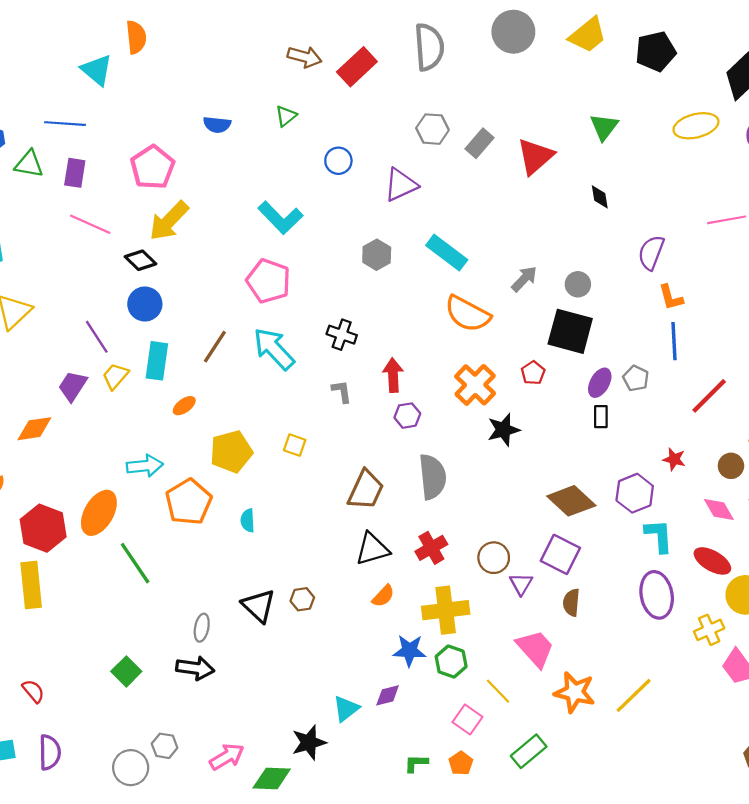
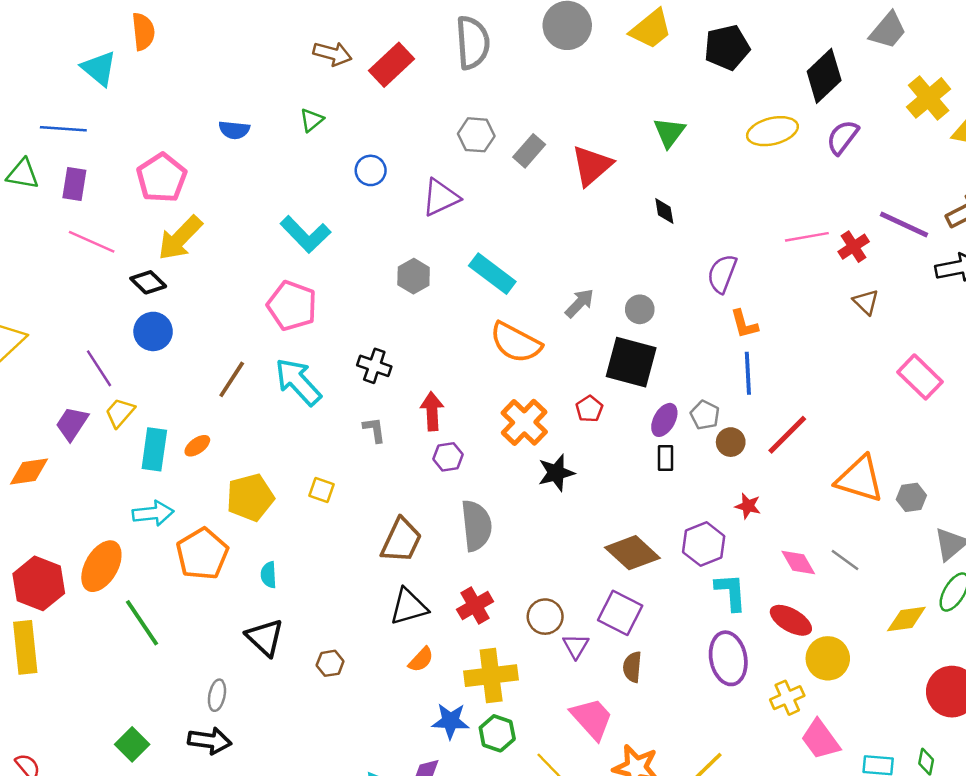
cyan rectangle: (157, 361) -> (154, 449), moved
brown circle: (731, 466) -> (731, 442), moved
black triangle: (259, 606) -> (265, 637), moved

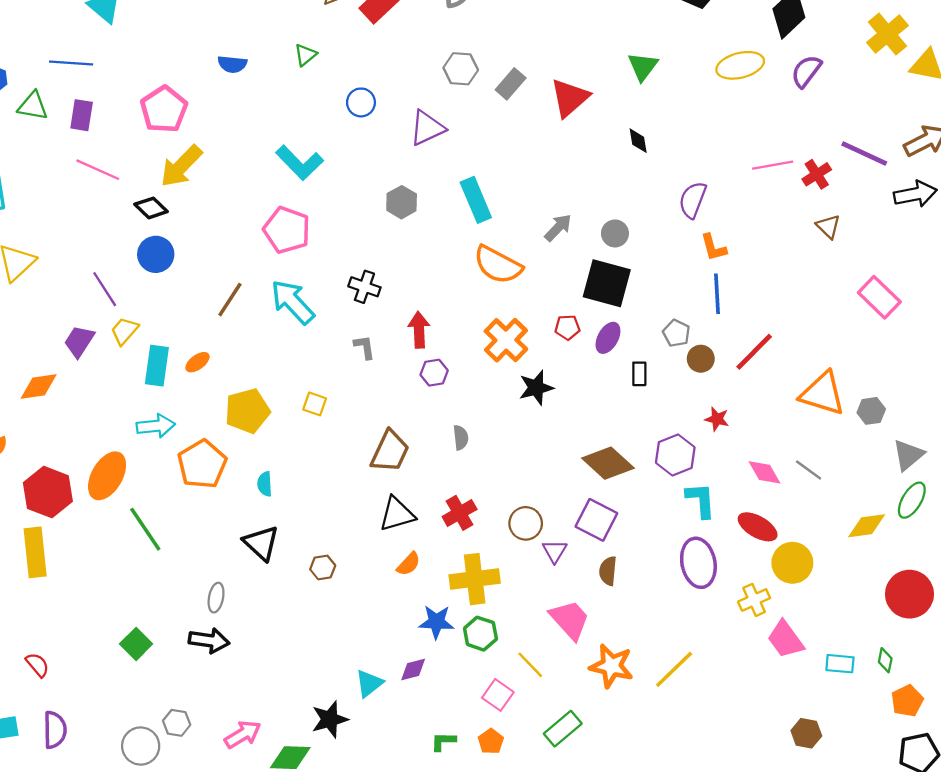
cyan rectangle: (492, 274) -> (476, 200), turned 30
red pentagon: (589, 409) -> (567, 327), turned 30
purple ellipse: (664, 420) -> (608, 338), moved
gray semicircle: (476, 526) -> (461, 438), size x0.5

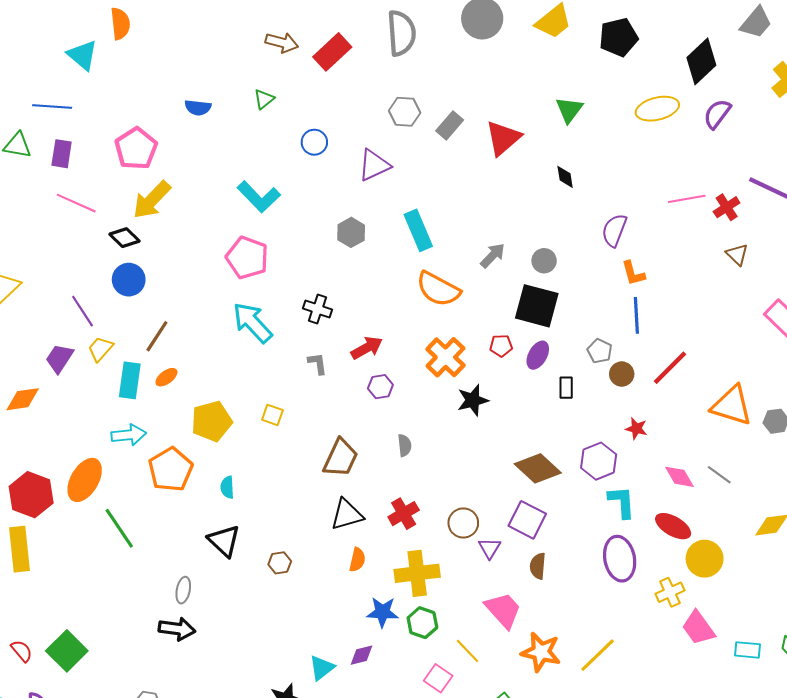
brown line: (230, 300) -> (157, 336), moved
red arrow: (419, 330) -> (367, 348), turned 64
orange semicircle: (409, 564) -> (357, 560), turned -30
green square: (136, 644) -> (67, 651), moved, size x1.4

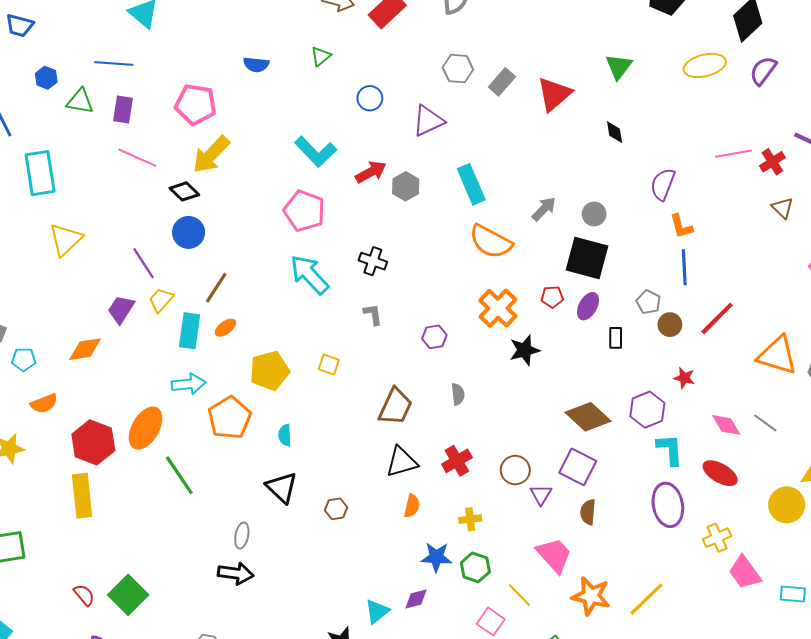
pink pentagon: (136, 148) -> (196, 104), turned -30
red arrow: (367, 348) -> (371, 172), moved
yellow circle: (705, 559) -> (787, 505), moved
yellow cross: (417, 573) -> (470, 519), size x0.5

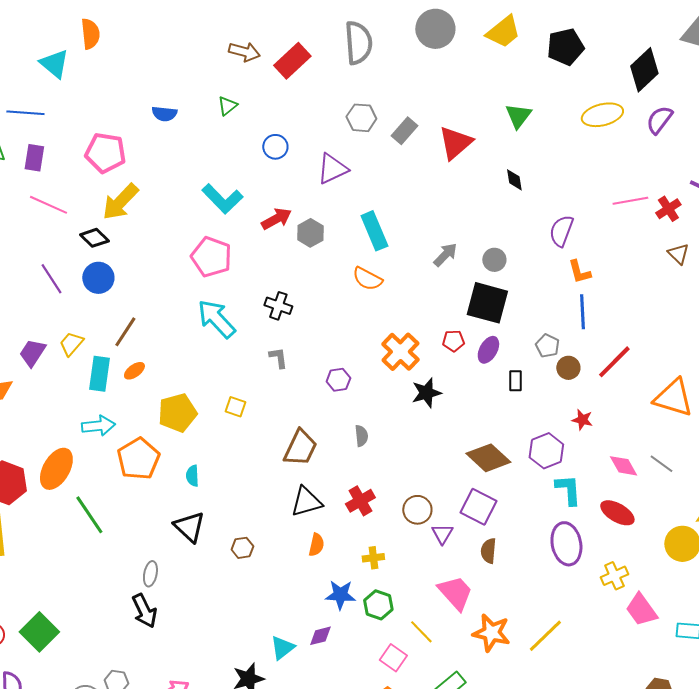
orange semicircle: (491, 242) -> (367, 279), moved, size x0.7
purple line: (143, 263) -> (51, 279), moved
black arrow: (236, 573) -> (144, 611), turned 56

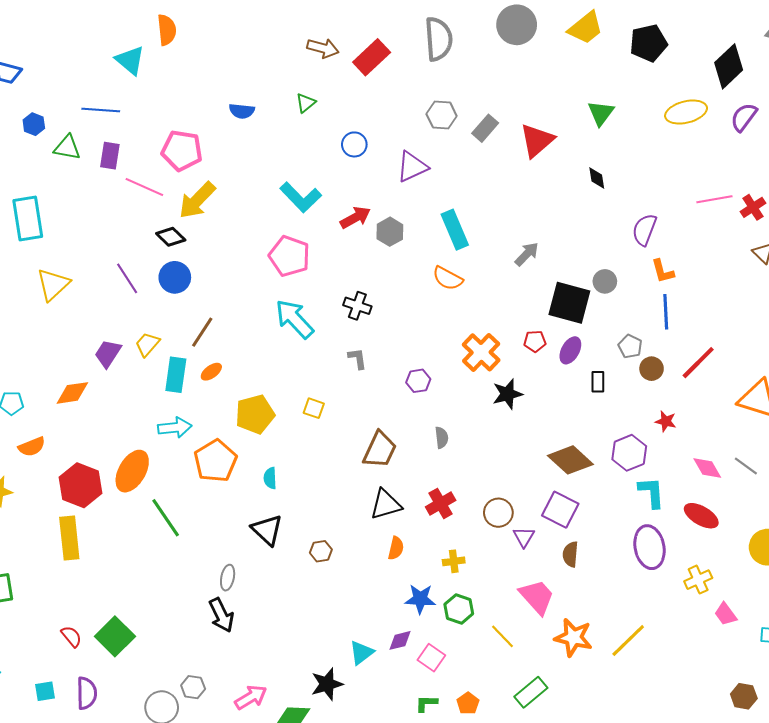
pink line: (48, 205) -> (144, 187), moved
gray circle: (494, 260) -> (605, 281), moved
pink trapezoid: (641, 610) -> (726, 614), size x0.7
pink square: (393, 658) -> (431, 658), moved

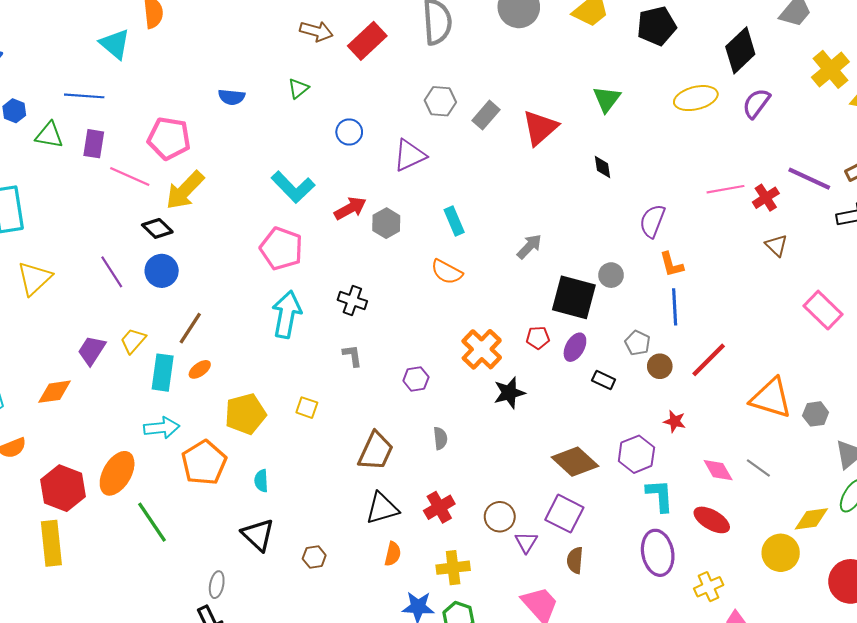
cyan rectangle: (455, 230) -> (454, 221), size x0.7
cyan arrow: (294, 319) -> (287, 314), turned 54
black rectangle: (598, 382) -> (604, 380), turned -65
yellow cross: (454, 561) -> (453, 568), size x1.4

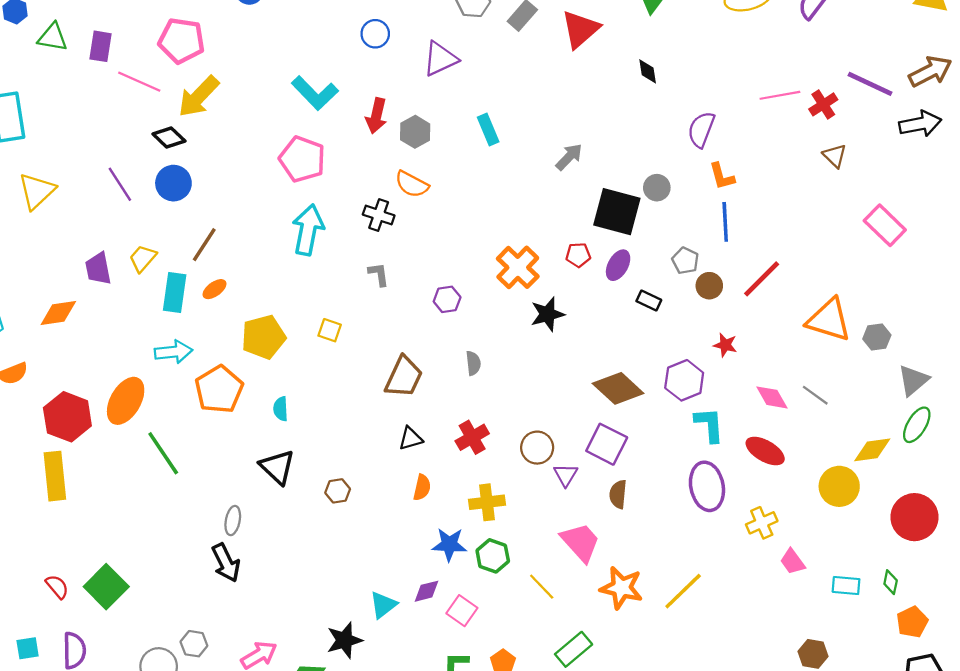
red arrow: (350, 208) -> (376, 116), turned 132
orange semicircle: (447, 272) -> (412, 184), moved
purple trapezoid: (92, 350) -> (98, 269), turned -44
black triangle: (382, 508) -> (411, 438), size x0.7

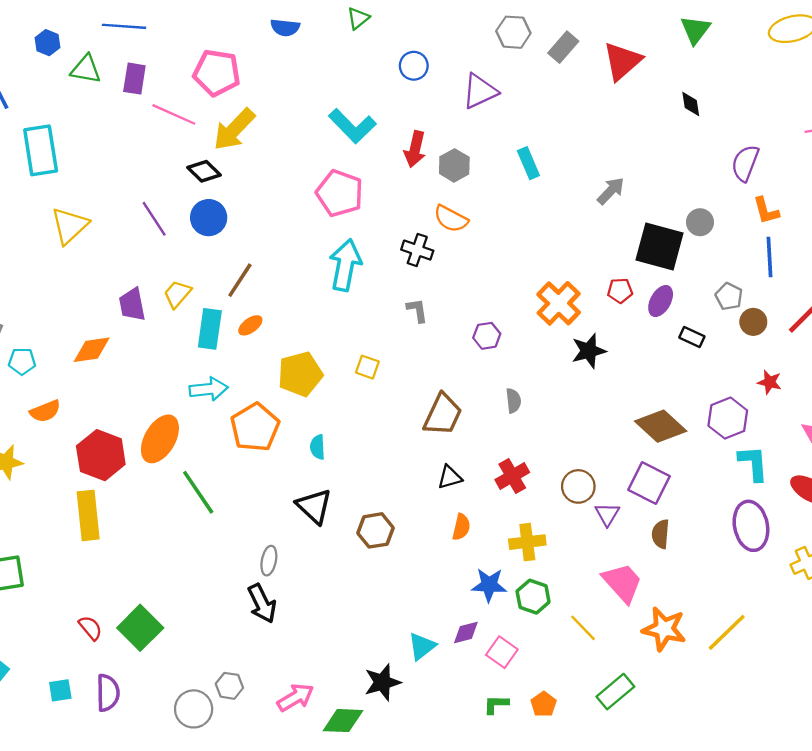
brown hexagon: (338, 491) -> (375, 530), size x1.4

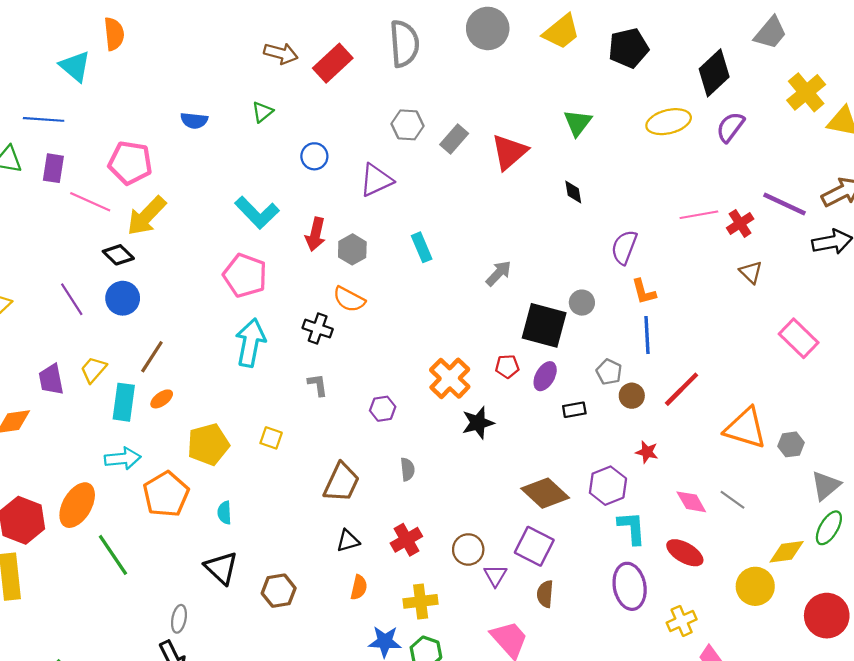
black rectangle: (692, 337) -> (574, 410), turned -35

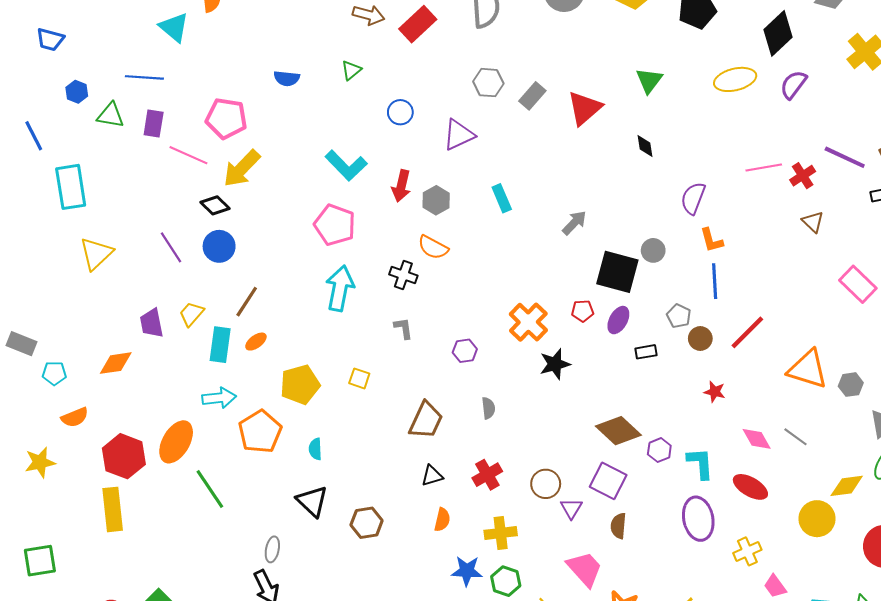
purple hexagon: (608, 486) -> (659, 450), moved, size x0.7

